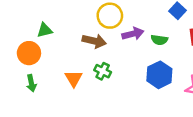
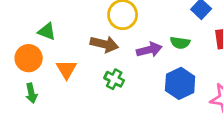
green triangle: (45, 30) -> (47, 31), turned 35
purple arrow: (133, 34) -> (149, 50), moved
orange triangle: (74, 78) -> (66, 69), moved

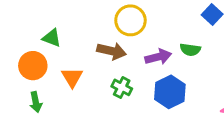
blue hexagon: (180, 83) -> (170, 92), moved

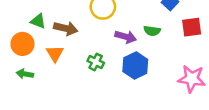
brown arrow: (112, 51) -> (66, 28), moved
purple arrow: (158, 57) -> (126, 37), turned 30
green arrow: (36, 102) -> (25, 74), turned 112

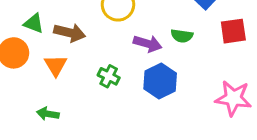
green arrow: (25, 74) -> (48, 114), moved

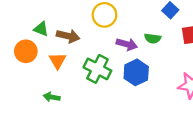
green cross: (109, 76) -> (97, 69), size x1.6

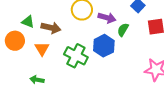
green semicircle: (153, 38) -> (123, 30), turned 112
purple arrow: (127, 44) -> (107, 18), moved
blue hexagon: (136, 72) -> (104, 46), moved

